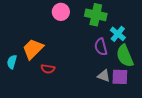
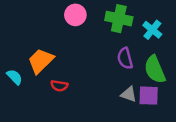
cyan cross: (118, 34) -> (152, 30), moved
cyan semicircle: (12, 62) -> (15, 77), turned 120

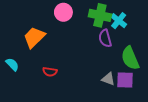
cyan cross: (152, 30) -> (119, 21), moved
purple semicircle: (125, 58) -> (105, 38), moved
orange trapezoid: (41, 61) -> (34, 37), moved

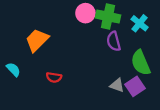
pink circle: (63, 12) -> (85, 13), moved
cyan cross: (119, 21) -> (140, 23), moved
purple square: (125, 80) -> (135, 86), turned -36

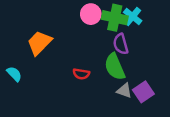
cyan cross: (140, 23) -> (133, 16), moved
green semicircle: (141, 63) -> (115, 67), moved
red semicircle: (54, 77) -> (81, 74), moved

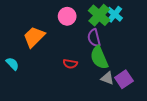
pink circle: (91, 14) -> (67, 16), moved
green cross: (115, 18) -> (99, 15), turned 30
purple semicircle: (121, 44) -> (94, 38), moved

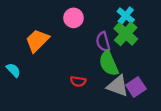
green cross: (99, 15) -> (126, 34), moved
red semicircle: (70, 64) -> (78, 81), moved
gray triangle: (107, 78) -> (118, 86), size x1.5

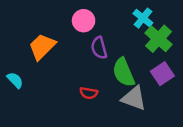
green cross: (126, 34) -> (158, 39), moved
purple semicircle: (103, 42) -> (99, 48), moved
purple square: (136, 87) -> (162, 74), moved

